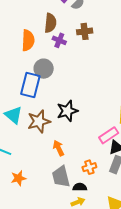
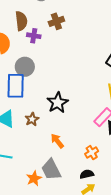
brown star: (39, 121) -> (32, 119), size x0.6
gray trapezoid: (61, 177) -> (51, 170), moved
orange star: (18, 178) -> (34, 178), moved

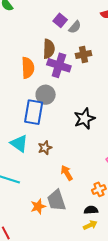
purple cross: (34, 36) -> (59, 65), size x1.6
black star: (58, 103) -> (84, 119), moved

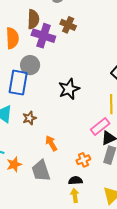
brown cross: (84, 55) -> (68, 25), turned 35
orange star: (38, 206) -> (14, 164), moved
yellow arrow: (90, 225) -> (75, 195), turned -72

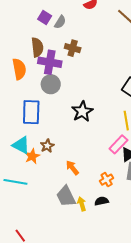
gray circle: (30, 65) -> (51, 84), moved
orange star: (14, 164) -> (32, 156), moved
yellow arrow: (75, 195) -> (82, 204), moved

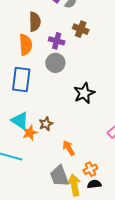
brown semicircle: (37, 47) -> (35, 22), moved
purple cross: (50, 62) -> (57, 41), size x0.7
blue rectangle: (31, 112) -> (21, 80), moved
orange cross: (107, 180) -> (90, 169), moved
yellow arrow: (82, 204) -> (74, 185), size x1.5

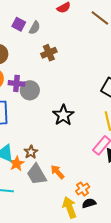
brown cross: (81, 29) -> (49, 53), turned -35
purple cross: (57, 41) -> (16, 83), moved
gray trapezoid: (59, 176) -> (37, 174), moved

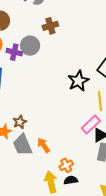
gray circle: (30, 90) -> (30, 46), moved
black star: (63, 115) -> (78, 81), moved

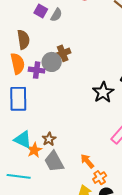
brown cross: (50, 26) -> (63, 53), moved
orange arrow: (44, 145) -> (87, 161), moved

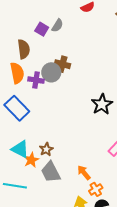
purple square: (41, 11) -> (42, 29), moved
brown cross: (63, 53) -> (62, 64), turned 35
blue rectangle: (18, 99) -> (17, 108), turned -45

